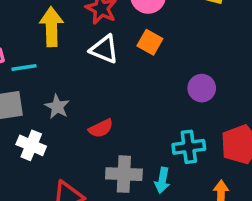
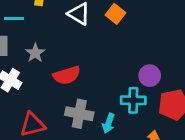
purple circle: (202, 88) -> (150, 76), moved
red semicircle: (101, 128) -> (67, 75), size x1.4

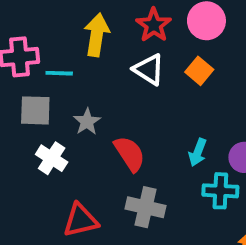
red semicircle: (67, 75) -> (130, 154), turned -108
cyan arrow: (108, 123) -> (198, 152), moved

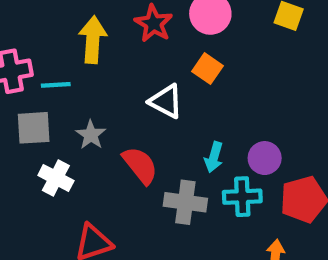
white triangle: (149, 69) -> (166, 101), moved
gray cross: (145, 207) -> (185, 202), moved

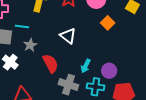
orange square: (207, 69) -> (108, 23), moved
cyan line: (56, 85) -> (22, 27), moved

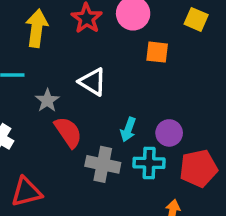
orange square: (108, 23) -> (157, 52), turned -32
gray star: (30, 45) -> (47, 100), moved

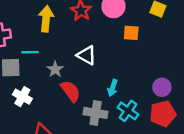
purple circle: (169, 133) -> (162, 87), moved
cyan cross: (149, 163) -> (128, 111), turned 35

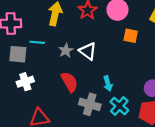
gray star: (55, 69) -> (66, 50), moved
cyan arrow: (113, 88) -> (108, 84), turned -40
white cross: (22, 97) -> (25, 82), turned 35

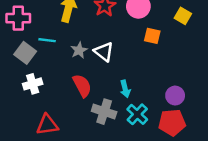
gray square: (18, 54) -> (25, 53), turned 30

